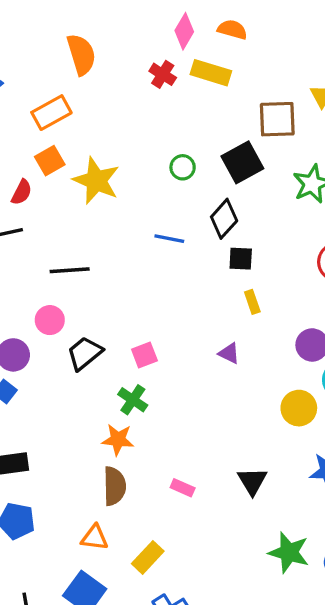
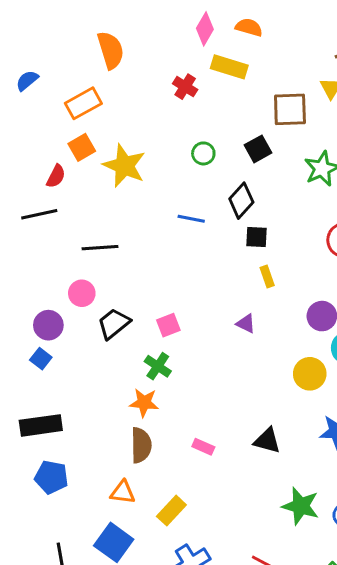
red cross: (163, 74) -> (185, 87), moved
black square: (242, 162) -> (258, 149), size x0.7
black triangle: (252, 481) -> (267, 441), turned -44

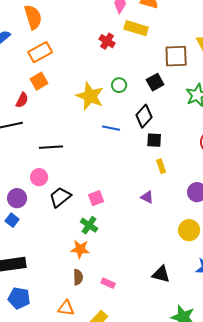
orange semicircle: (111, 50) -> (33, 17), moved
yellow star: (124, 166) -> (90, 96), moved
brown semicircle: (141, 445) -> (78, 277), size x0.7
pink rectangle: (203, 447) -> (108, 283), moved

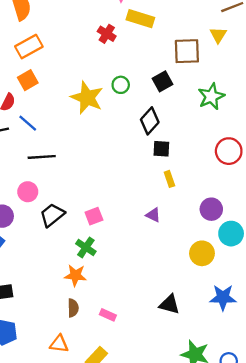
blue line: (111, 128) -> (28, 123), moved, turned 30

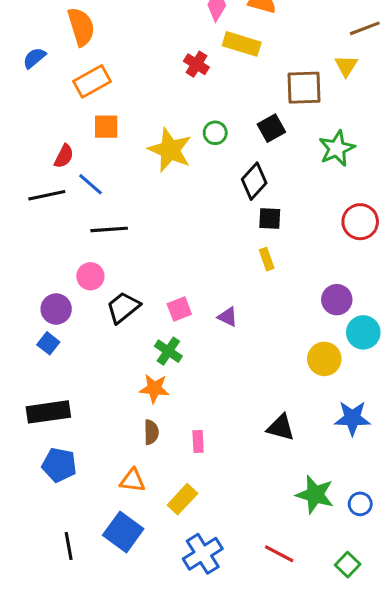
orange square: (28, 80) -> (106, 127), moved, turned 30
yellow rectangle: (169, 179) -> (267, 259), moved
purple triangle: (153, 215) -> (228, 317), moved
pink rectangle: (108, 315) -> (198, 442), turned 63

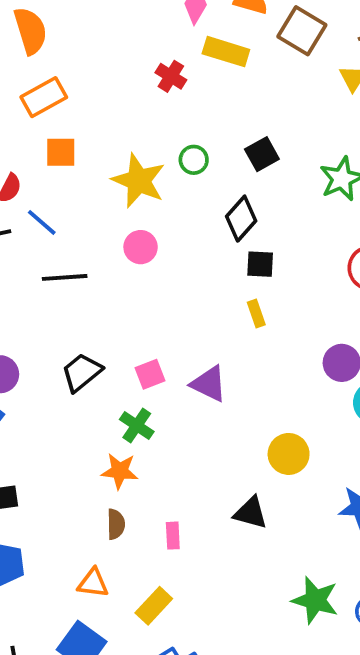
brown square: (304, 88) -> (302, 31), moved, turned 33
pink circle: (90, 276) -> (141, 247), moved
purple triangle: (228, 317) -> (209, 384), size x1.5
yellow circle: (324, 359) -> (289, 454), moved
black triangle: (281, 427) -> (251, 513), moved

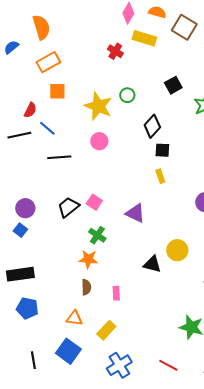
black square: (262, 154) -> (173, 85), moved
pink square: (150, 374) -> (94, 202), moved, turned -35
black triangle: (251, 513) -> (152, 264), moved

